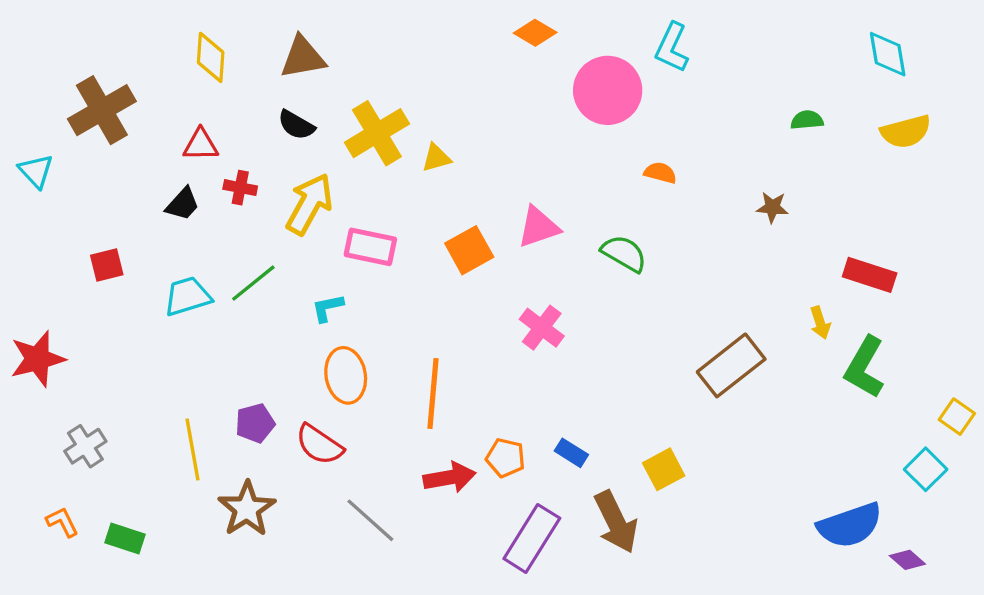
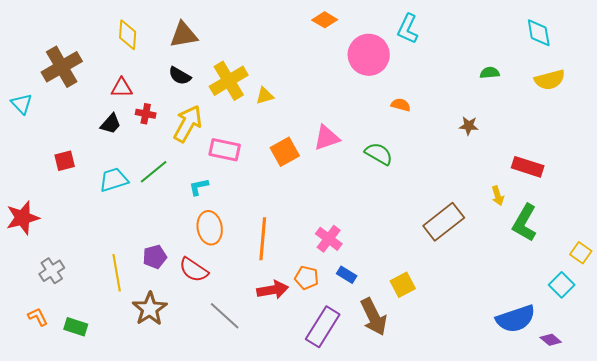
pink cross: (542, 328) -> (329, 239), moved

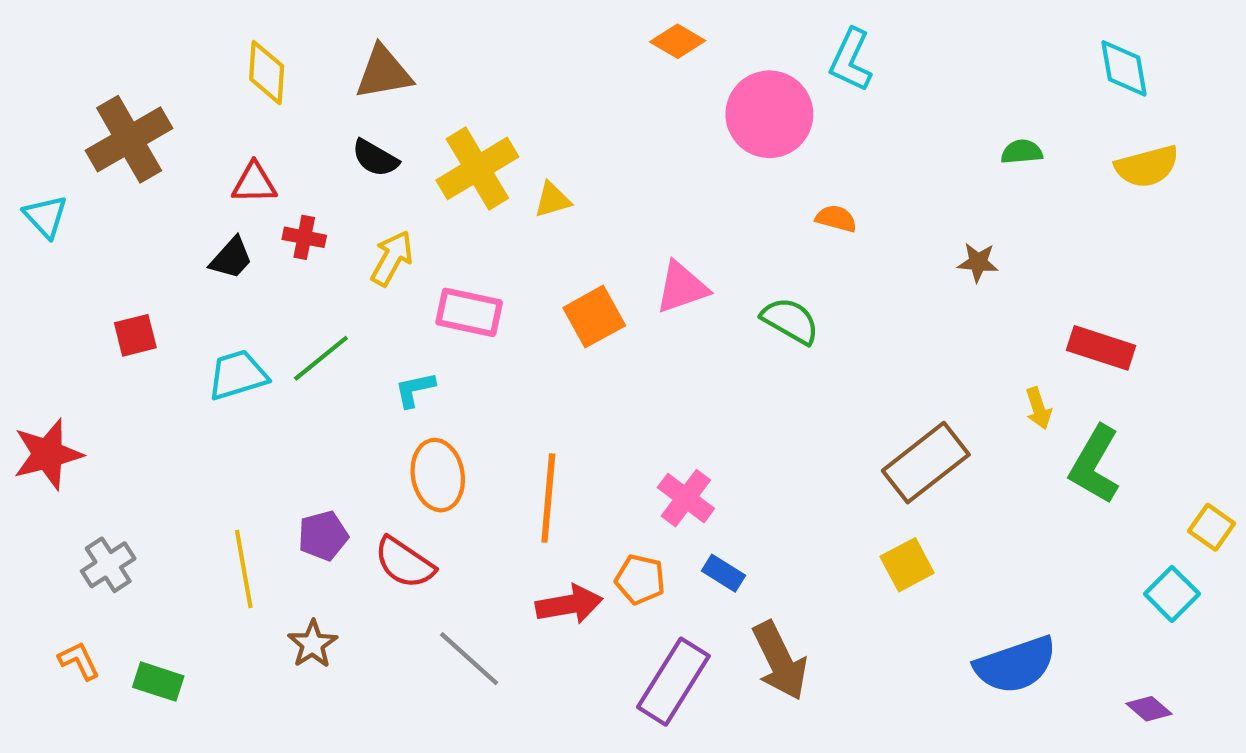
yellow arrow: (188, 124) -> (392, 258), size x0.7
yellow square: (403, 285) -> (907, 565), moved
brown star: (150, 309) -> (313, 644), size x0.7
blue semicircle: (516, 319) -> (1016, 665), moved

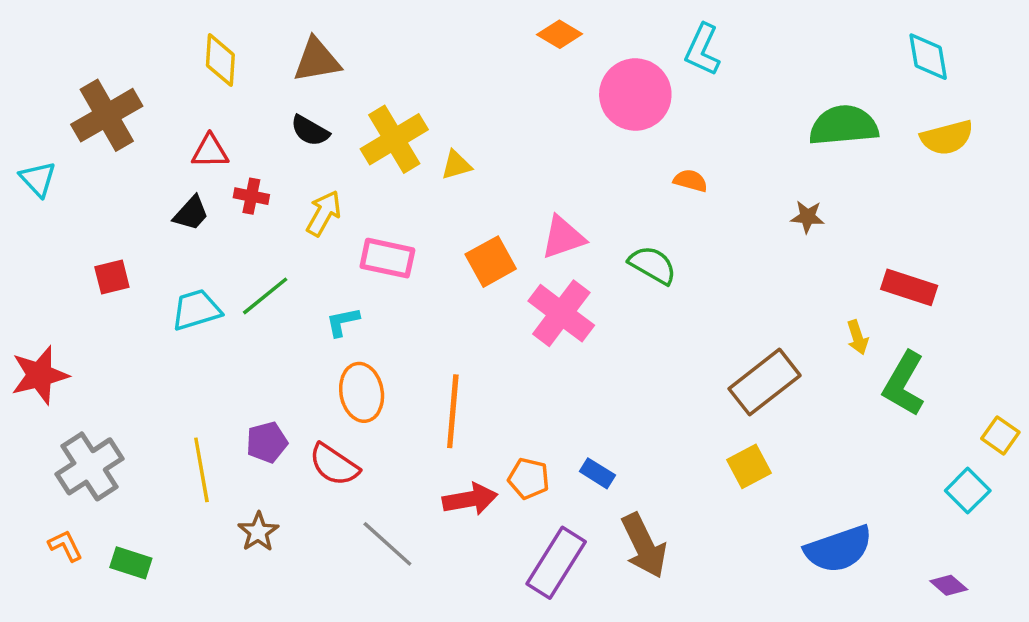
green semicircle: (1022, 152) -> (844, 126), size x2.0
pink cross: (686, 498) -> (561, 313), moved, size x1.4
gray cross: (108, 565) -> (90, 466), size x1.5

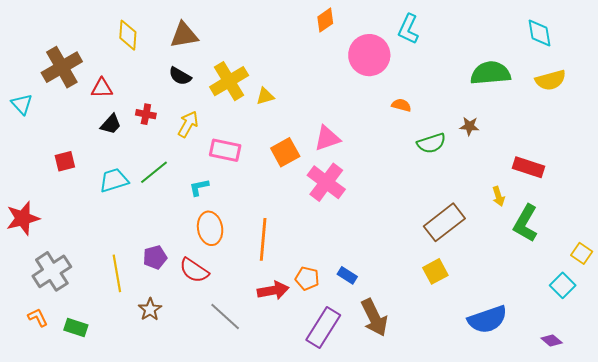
orange diamond: (560, 34) -> (325, 20), turned -65
red triangle: (210, 151) -> (102, 88), moved
green semicircle: (653, 265) -> (431, 143), moved, turned 132

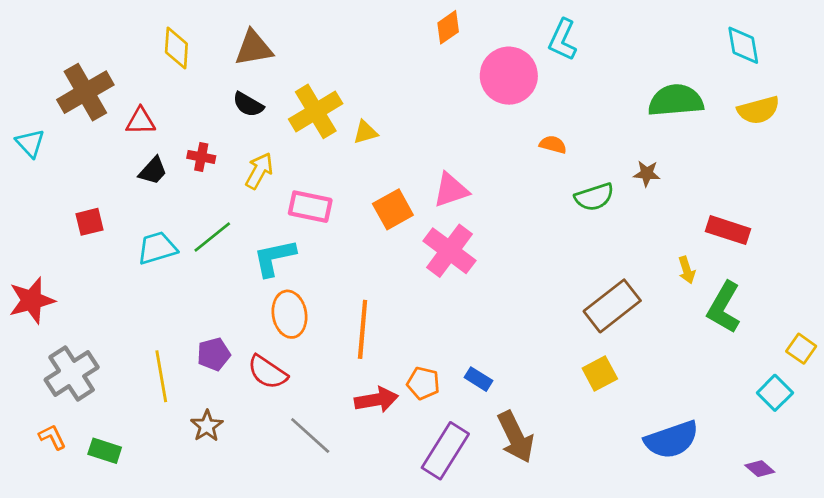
cyan L-shape: (199, 187) -> (274, 258), size x1.6

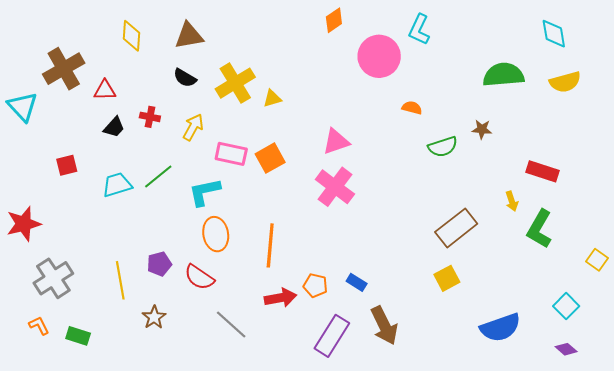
cyan triangle: (30, 143) -> (23, 107), size x1.4
orange square: (393, 209) -> (270, 158), moved
cyan square: (775, 393) -> (566, 306), moved

